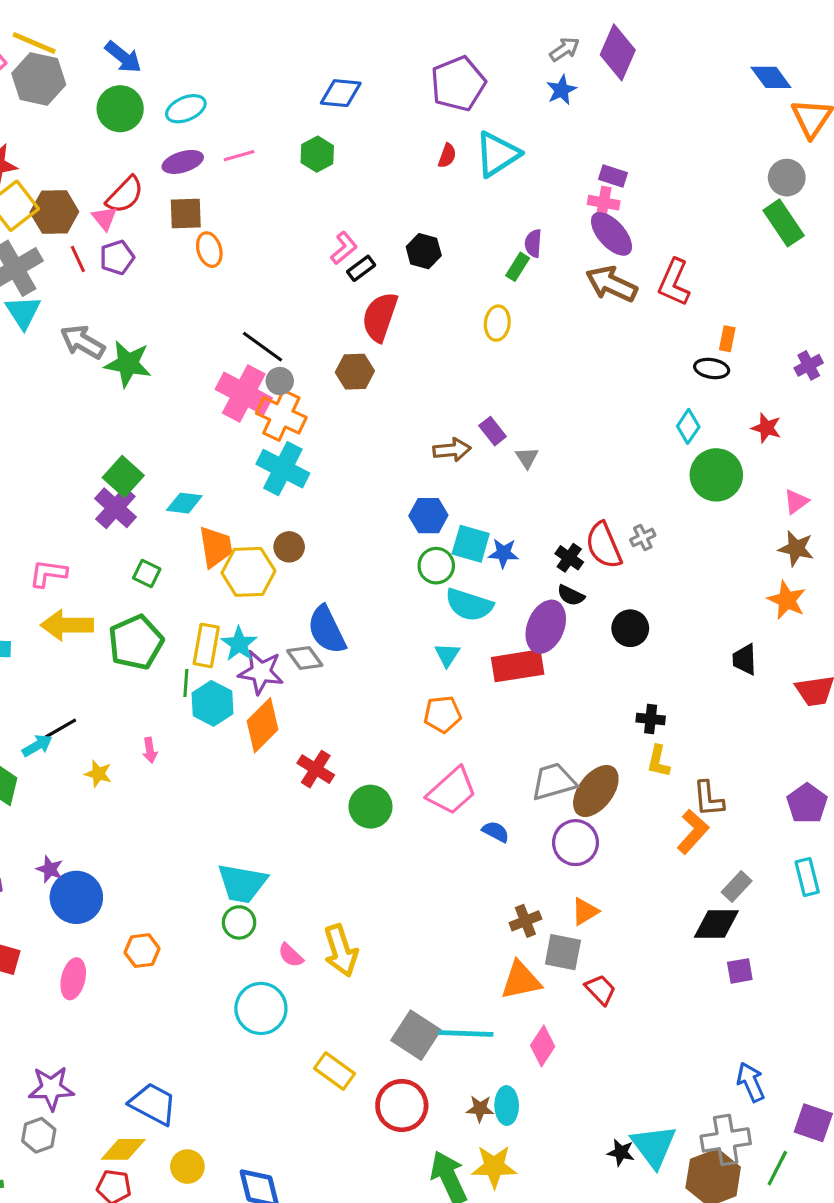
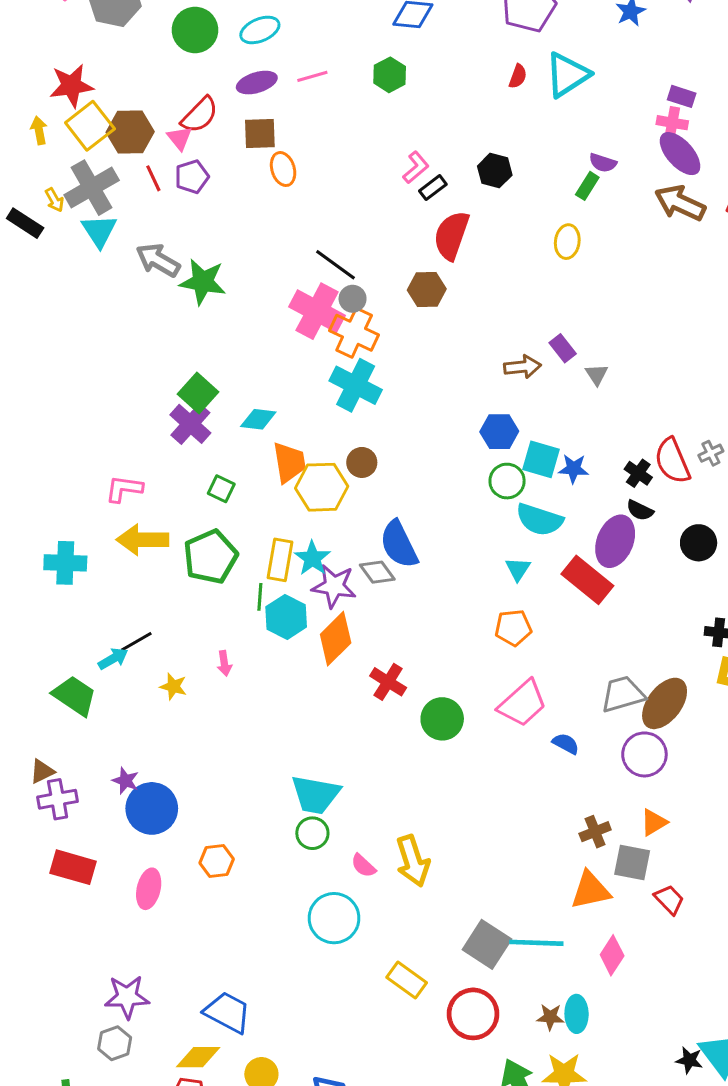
purple semicircle: (533, 243) -> (603, 163), turned -76
red rectangle: (518, 666) -> (587, 580), turned 48

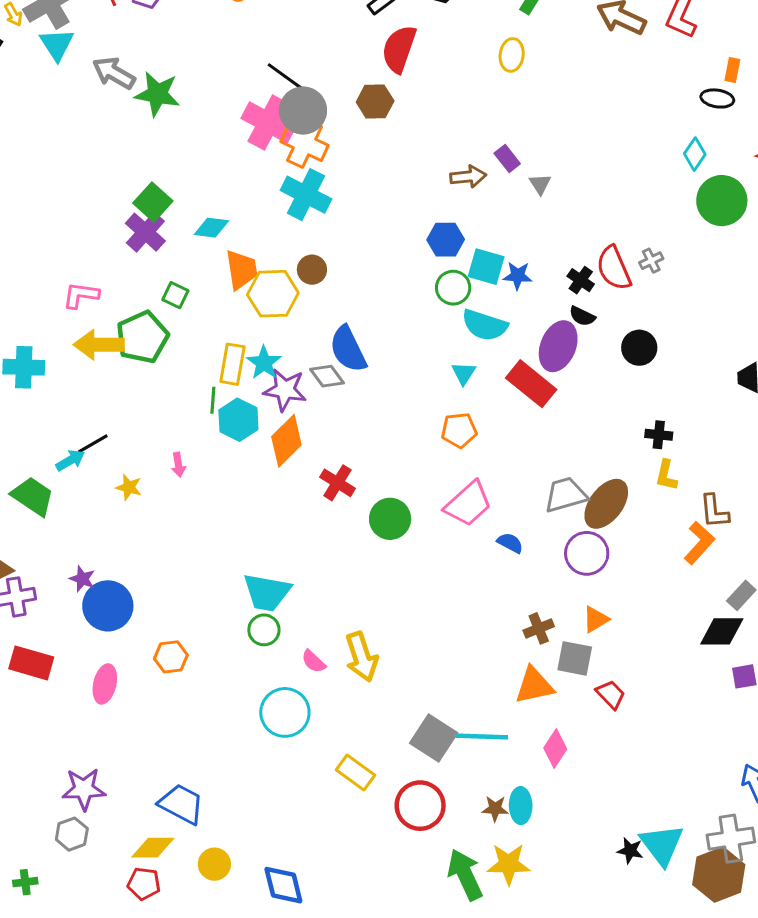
gray circle: (353, 299) -> (303, 110), size x1.8
green pentagon: (210, 557) -> (142, 337), moved

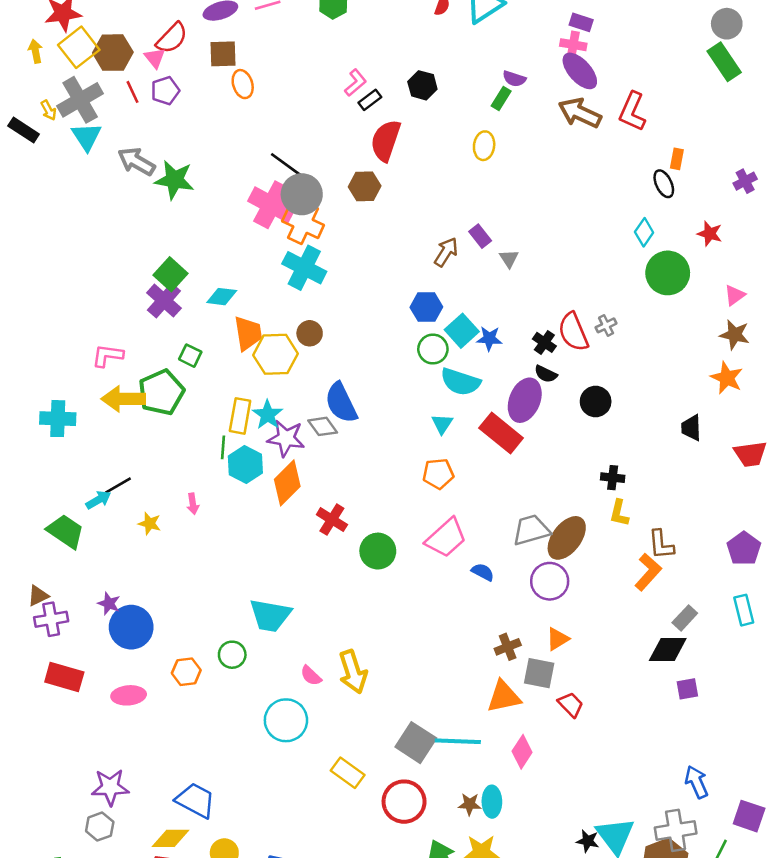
black ellipse: (717, 98) -> (664, 184), turned 56
brown arrow: (468, 177) -> (446, 252), turned -52
cyan square: (486, 267) -> (462, 331), turned 32
green circle: (264, 630) -> (232, 655), moved
pink ellipse: (105, 684) -> (129, 695), turned 72

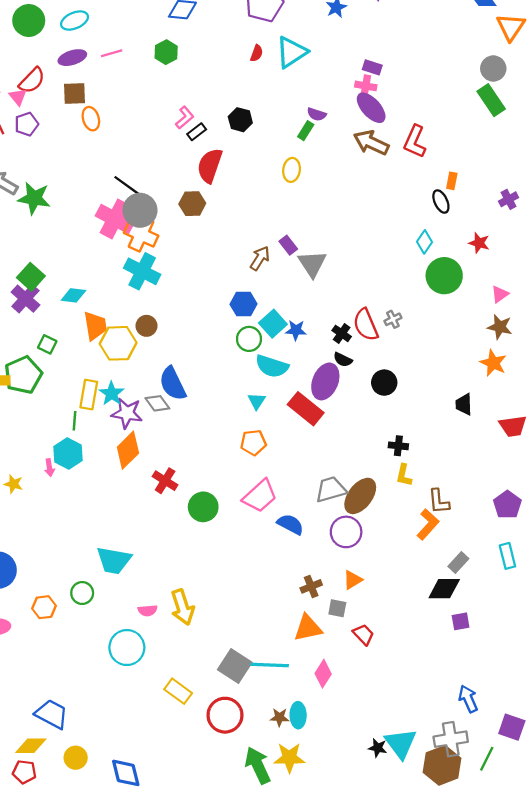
gray triangle: (509, 259) -> (312, 264), size x1.8
cyan hexagon: (245, 464) -> (68, 453), moved
blue semicircle: (483, 572) -> (290, 524), size x1.4
gray square: (539, 673) -> (337, 608), size x0.7
pink semicircle: (311, 676) -> (148, 610), turned -48

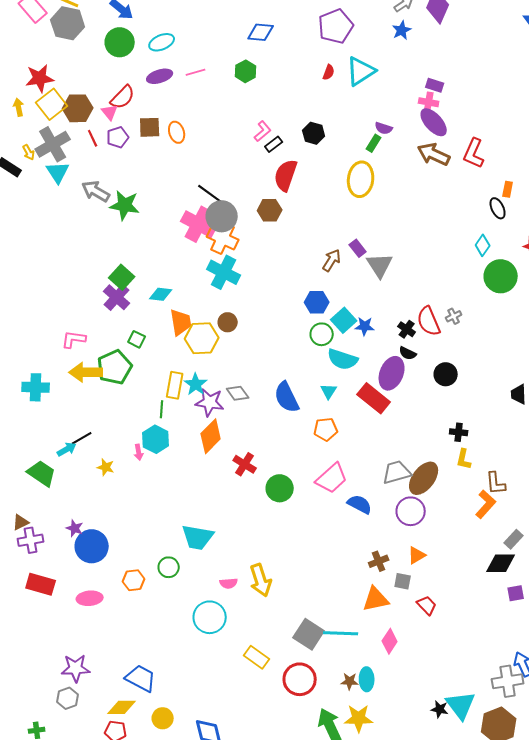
brown square: (75, 94) -> (150, 127), moved
yellow ellipse: (292, 170) -> (361, 179), size x1.6
blue semicircle: (173, 384) -> (287, 397), moved
gray cross: (451, 739) -> (508, 681), moved

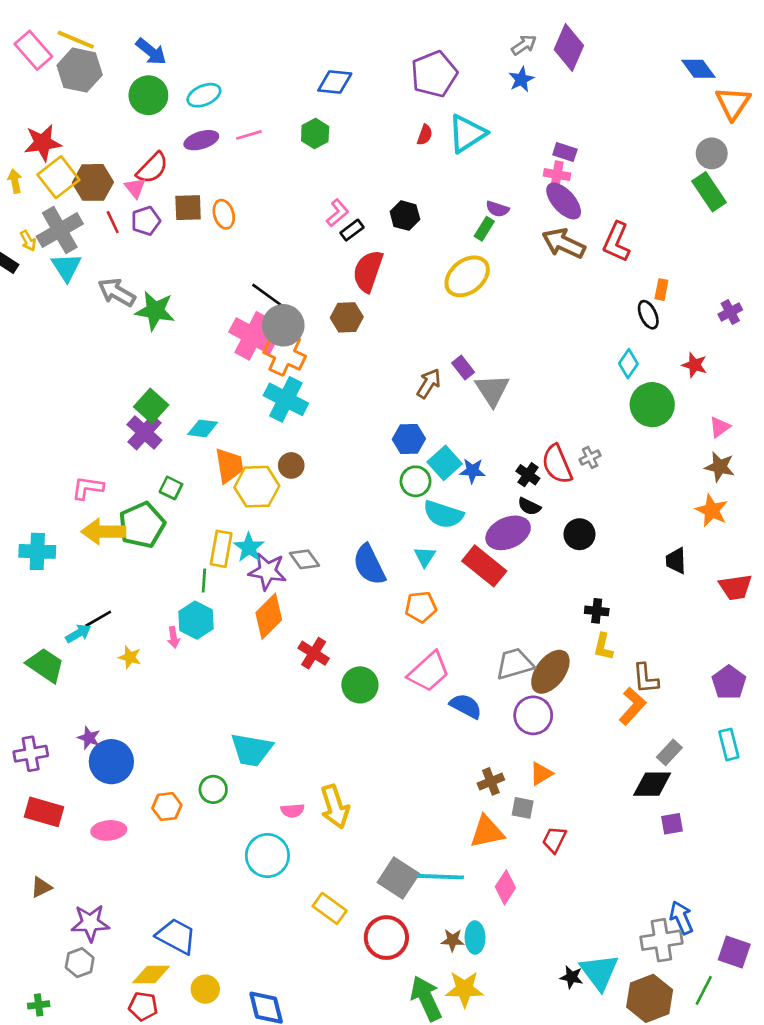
yellow ellipse: (361, 179) -> (467, 276), turned 44
purple ellipse: (392, 373) -> (508, 533), turned 44
brown triangle: (21, 522) -> (41, 887), moved
red trapezoid: (427, 605) -> (554, 840), turned -110

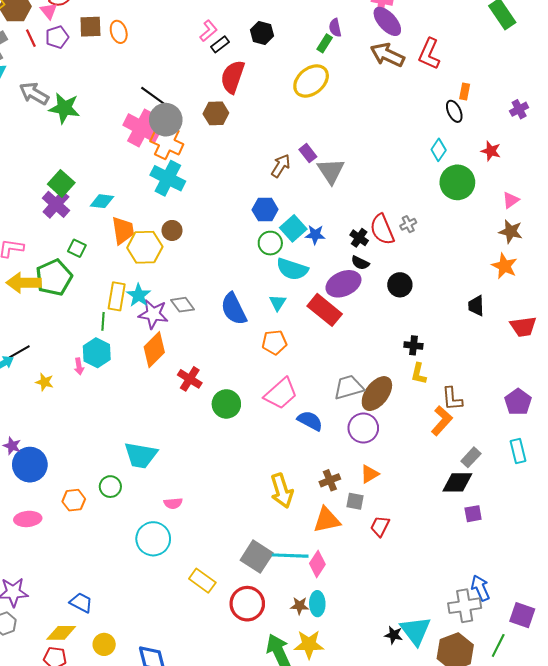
purple semicircle: (497, 209) -> (335, 28), turned 60
yellow arrow: (335, 807) -> (282, 491), moved
pink diamond: (505, 887) -> (317, 564), moved
blue trapezoid: (176, 936) -> (81, 603), size x0.7

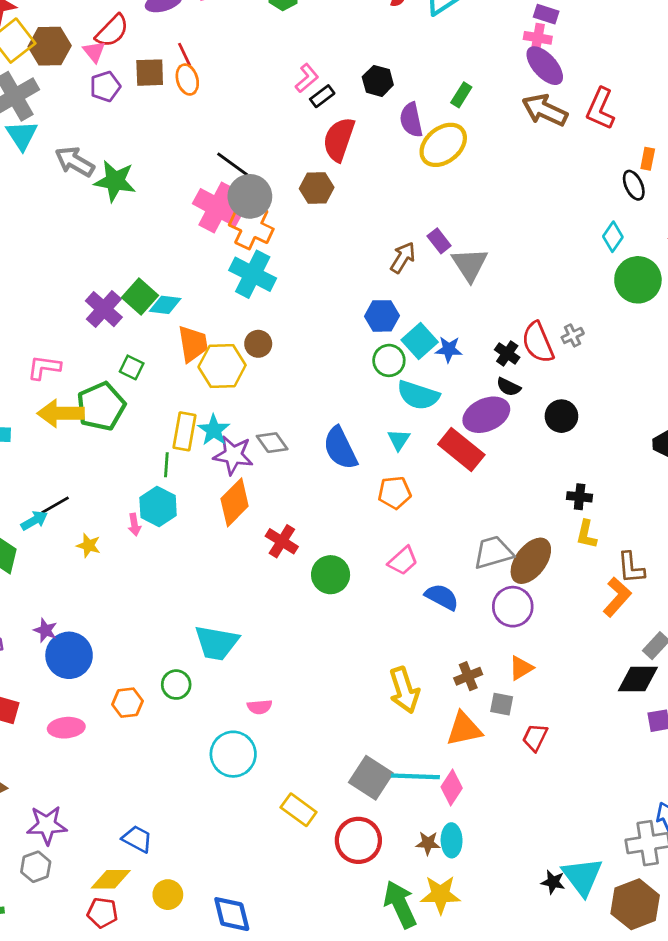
purple semicircle: (335, 28) -> (411, 120), moved, size x1.4
red line: (31, 38) -> (184, 54), moved
green square: (61, 183) -> (140, 296), moved
pink trapezoid: (281, 394) -> (403, 561), size x0.7

